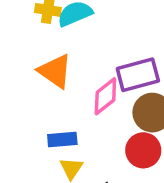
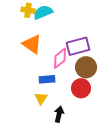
blue rectangle: (62, 140) -> (47, 79), moved

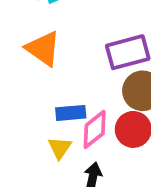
pink diamond: (60, 58) -> (95, 129), moved

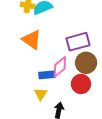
pink diamond: (95, 129) -> (60, 67), moved

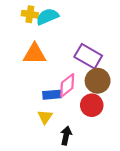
orange triangle: (32, 40) -> (35, 54), turned -35
purple rectangle: (78, 42) -> (88, 56), turned 45

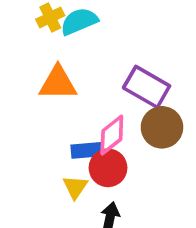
yellow cross: (30, 14) -> (50, 17), turned -35
red circle: (92, 105) -> (108, 168), moved

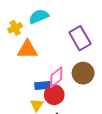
yellow cross: (50, 17) -> (15, 28), moved
purple rectangle: (147, 87) -> (80, 38), moved, turned 30

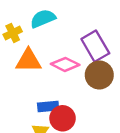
brown circle: (83, 73) -> (99, 75), moved
pink diamond: (56, 77) -> (65, 64), moved, turned 65

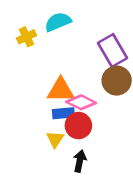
orange triangle: (28, 61) -> (61, 90), moved
pink diamond: (65, 64) -> (81, 102), moved

